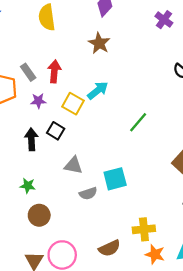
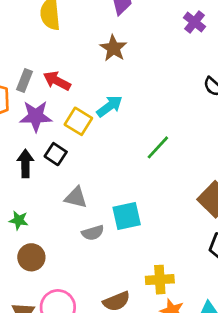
red arrow: (54, 71) -> (57, 81), turned -70
gray rectangle: (28, 72) -> (25, 80), turned 54
purple star: (38, 101) -> (36, 116), size x1.6

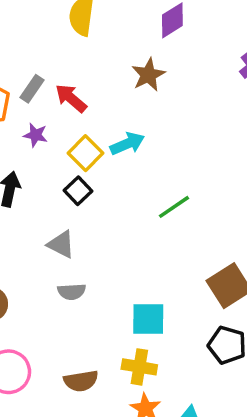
purple star: (36, 116) -> (36, 135), size x0.6
black square: (56, 154) -> (78, 191), moved
cyan square: (127, 216) -> (148, 319), moved

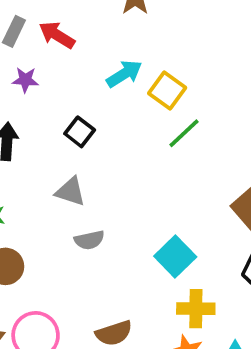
yellow square: (86, 153) -> (167, 90), moved
cyan square: (148, 319) -> (175, 256), turned -36
yellow cross: (139, 367) -> (196, 309), moved

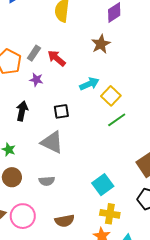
black square: (80, 132) -> (61, 111), turned 35
gray triangle: (70, 192) -> (52, 142), size x1.4
gray semicircle: (89, 240) -> (47, 181), moved

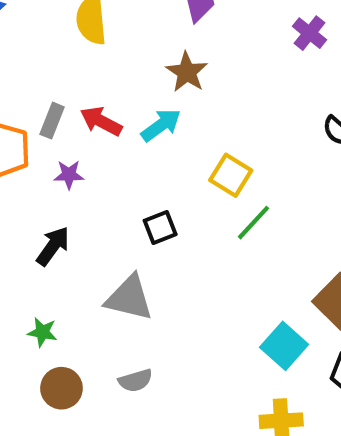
cyan arrow: (89, 84) -> (161, 125), moved
black arrow: (22, 111) -> (53, 246), turned 36
black square: (61, 111) -> (160, 227), moved
cyan square: (103, 185) -> (284, 346), moved

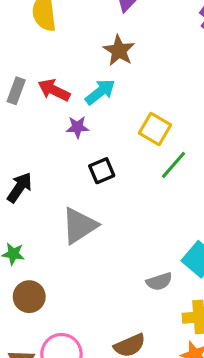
purple star: (69, 175) -> (77, 127), moved
gray triangle: (129, 298) -> (79, 226), turned -45
gray semicircle: (135, 381) -> (159, 282), moved

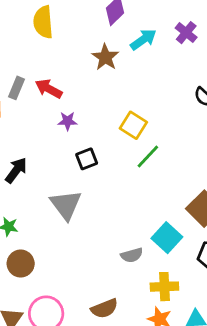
cyan arrow: (100, 92) -> (143, 39), moved
gray triangle: (79, 226) -> (66, 205), turned -36

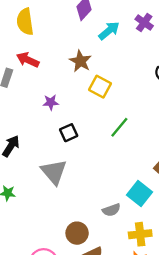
brown star: (105, 57) -> (80, 61), moved
red arrow: (49, 89) -> (28, 60), moved
yellow square: (133, 125) -> (100, 87), moved
brown circle: (21, 264) -> (77, 233), moved

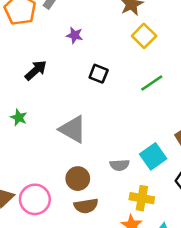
purple star: (51, 102) -> (75, 35), moved
black square: (69, 133) -> (99, 74), turned 30
gray triangle: (54, 172) -> (73, 129), moved, turned -36

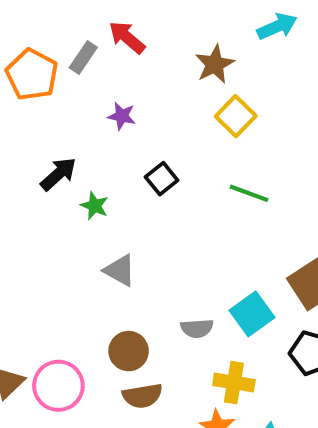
black square: (99, 74) -> (162, 179), turned 30
green line: (152, 83) -> (249, 193), turned 55
green star: (19, 117) -> (95, 206), moved
gray triangle: (73, 129) -> (120, 270), size x0.7

